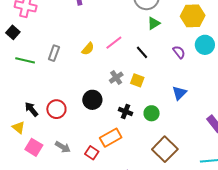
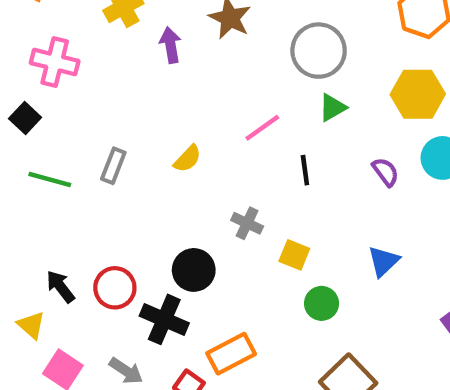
pink line: (114, 43) -> (262, 128), moved
black line: (142, 52) -> (305, 170), turned 32
gray cross: (116, 78) -> (247, 223), turned -32
yellow square: (137, 80) -> (294, 255), moved
black cross: (125, 111) -> (164, 319), moved, size x1.5

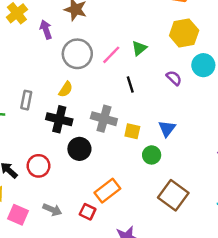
gray circle: (319, 51) -> (77, 54), moved
pink line: (262, 128) -> (111, 55), moved
gray cross: (247, 223) -> (104, 119), size x1.5
blue triangle: (383, 261) -> (167, 129), moved
black cross: (164, 319) -> (59, 119), moved

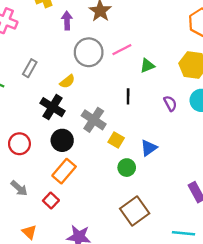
pink line: (111, 55) -> (122, 50), moved
gray rectangle: (26, 100) -> (30, 68), moved
orange rectangle: (107, 191) -> (64, 171), moved, turned -30

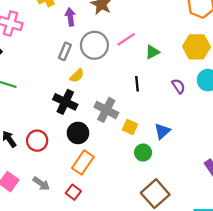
gray rectangle: (30, 68) -> (65, 51), moved

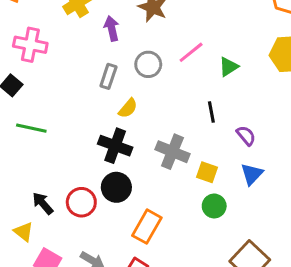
gray circle: (94, 45) -> (148, 64), size x0.7
purple semicircle: (178, 86) -> (246, 136), moved
black circle: (78, 133) -> (116, 187), moved
green circle: (143, 153) -> (214, 206), moved

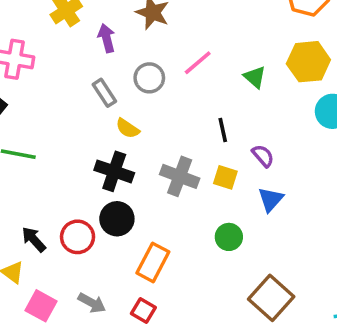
green triangle: (229, 67) -> (255, 77), moved, turned -45
gray rectangle: (108, 76) -> (104, 93), turned -50
yellow semicircle: (128, 108) -> (128, 128), turned 85
yellow square: (207, 172) -> (225, 177), moved

